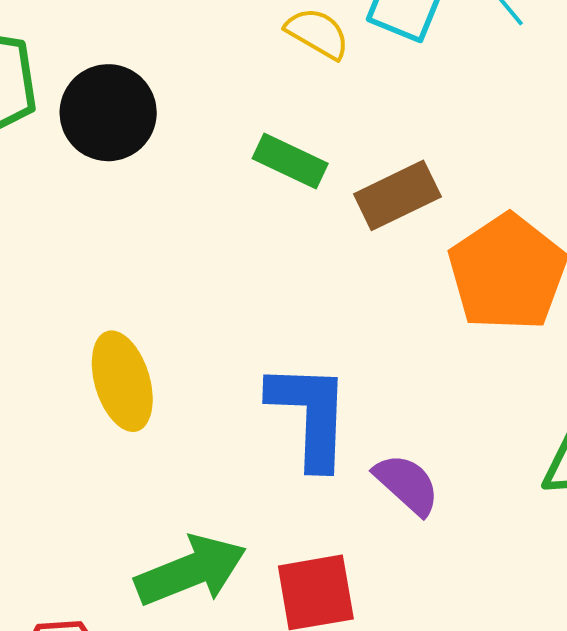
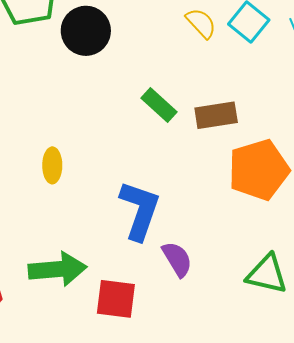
green rectangle: (290, 161) -> (159, 105), moved
yellow ellipse: (122, 381) -> (52, 165), size x0.7

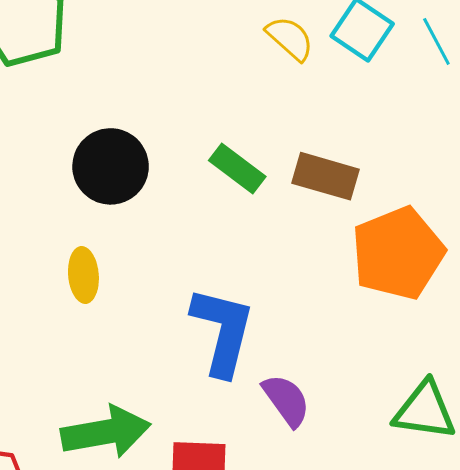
black circle: (86, 31) -> (111, 166), moved
brown rectangle: (216, 115) -> (325, 176), turned 30

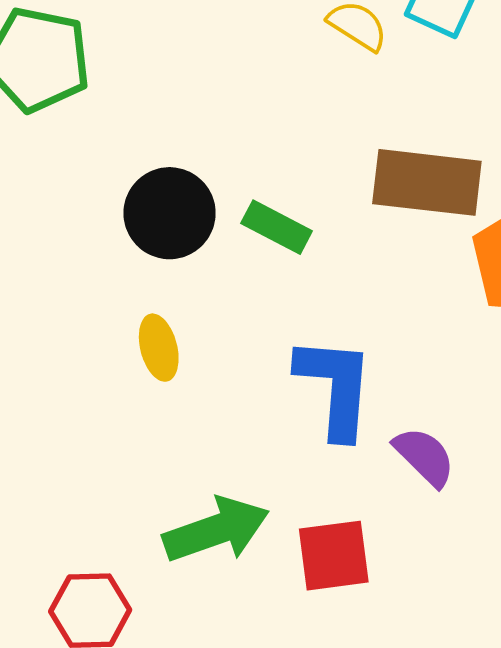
green rectangle: (237, 168) -> (277, 227), moved
brown rectangle: (325, 176) -> (427, 182), size x1.4

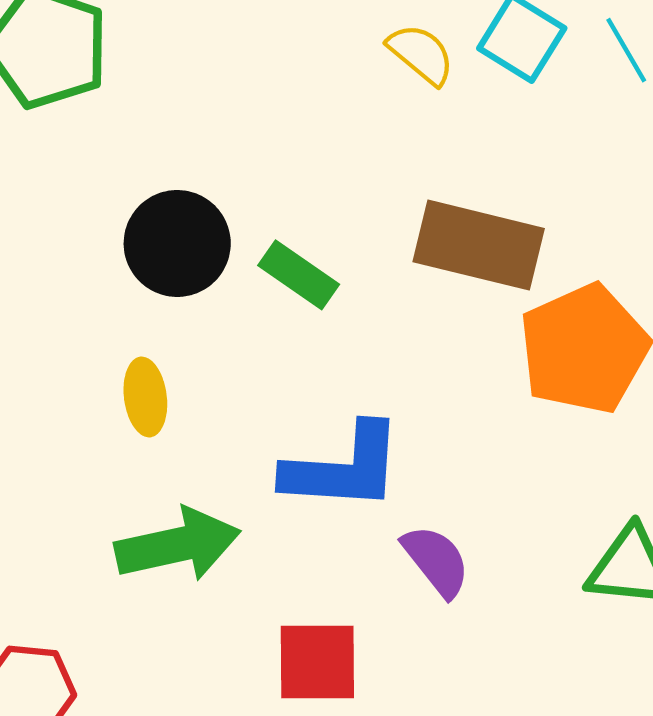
blue L-shape: (335, 387) -> (343, 468), turned 82
green arrow: (216, 530) -> (178, 545), moved

